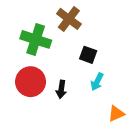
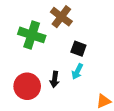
red circle: (31, 82) -> (27, 86), moved
cyan arrow: (97, 82) -> (77, 71), moved

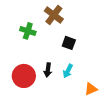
green cross: (32, 35) -> (28, 31), size x0.7
cyan arrow: (77, 71) -> (68, 71), moved

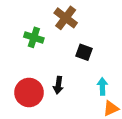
cyan arrow: (68, 71) -> (102, 86), moved, turned 152

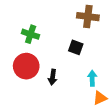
brown cross: (66, 18) -> (88, 17), moved, turned -30
red circle: (29, 92) -> (26, 66), moved

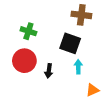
black square: (76, 47) -> (70, 43), size x1.5
cyan arrow: (92, 78) -> (78, 67), moved

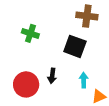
red circle: (24, 61) -> (26, 84), moved
cyan arrow: (78, 67) -> (84, 80), moved

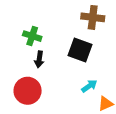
black arrow: (52, 76) -> (39, 59), moved
cyan arrow: (84, 80) -> (89, 86), turned 56

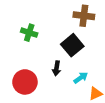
black square: (80, 50) -> (72, 45), turned 30
black arrow: (39, 59) -> (57, 68), moved

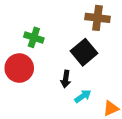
cyan arrow: (81, 78) -> (83, 96), moved
red circle: (25, 82) -> (19, 68), moved

